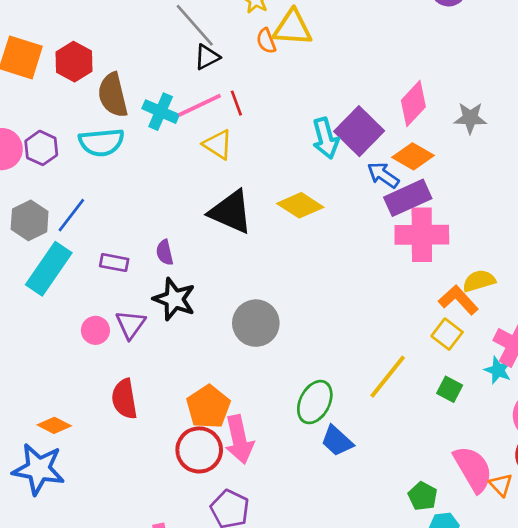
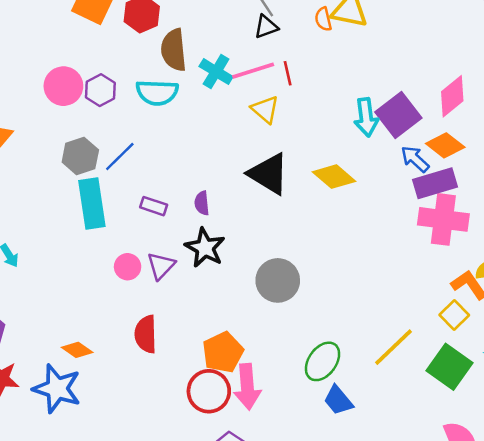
cyan rectangle: (49, 269) -> (92, 203), turned -51
green square: (450, 389) -> (450, 367), size x1.8

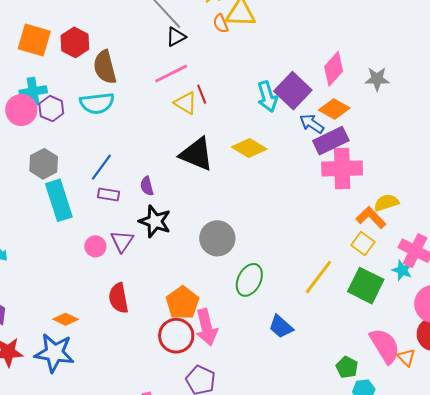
cyan cross: (216, 72) -> (33, 91), moved, turned -32
red line: (288, 73) -> (202, 94), moved
blue line: (120, 156) -> (101, 167), moved
green ellipse: (323, 361) -> (249, 280), moved

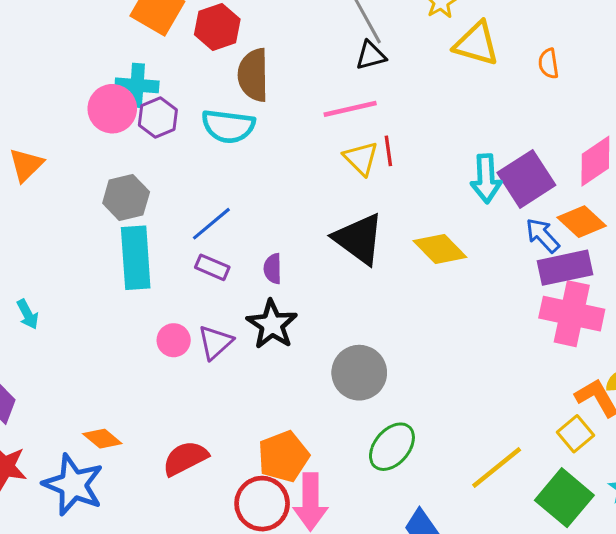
orange semicircle: (221, 23) -> (548, 64), moved
red semicircle: (119, 298) -> (185, 458), moved, turned 60

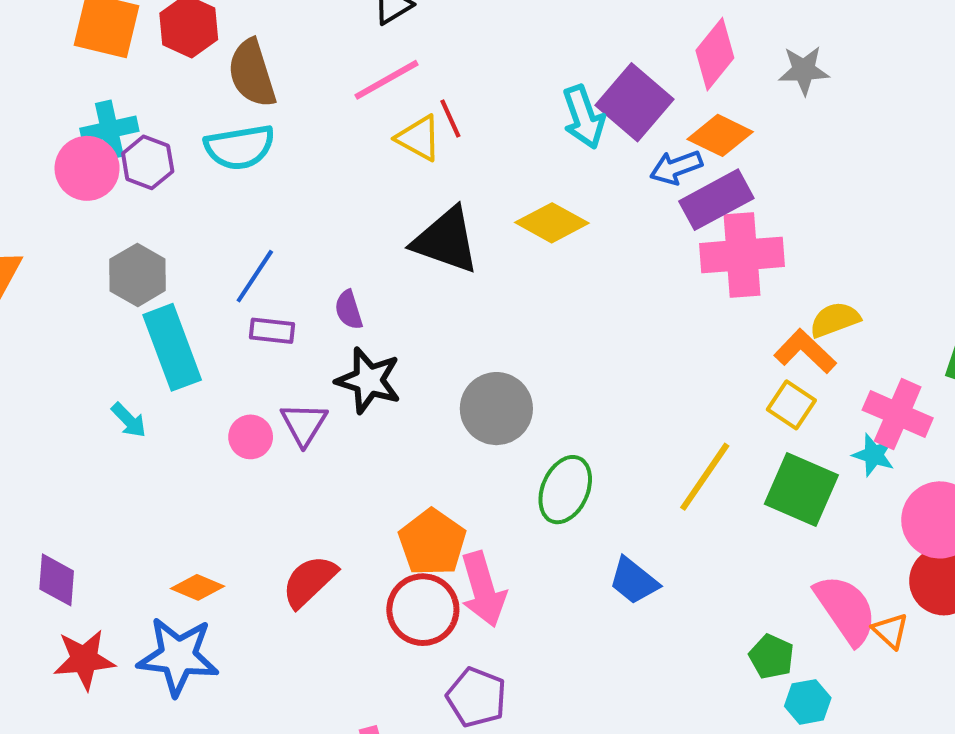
blue arrow: (543, 235) -> (676, 167), turned -51
cyan arrow: (28, 314) -> (129, 420), moved

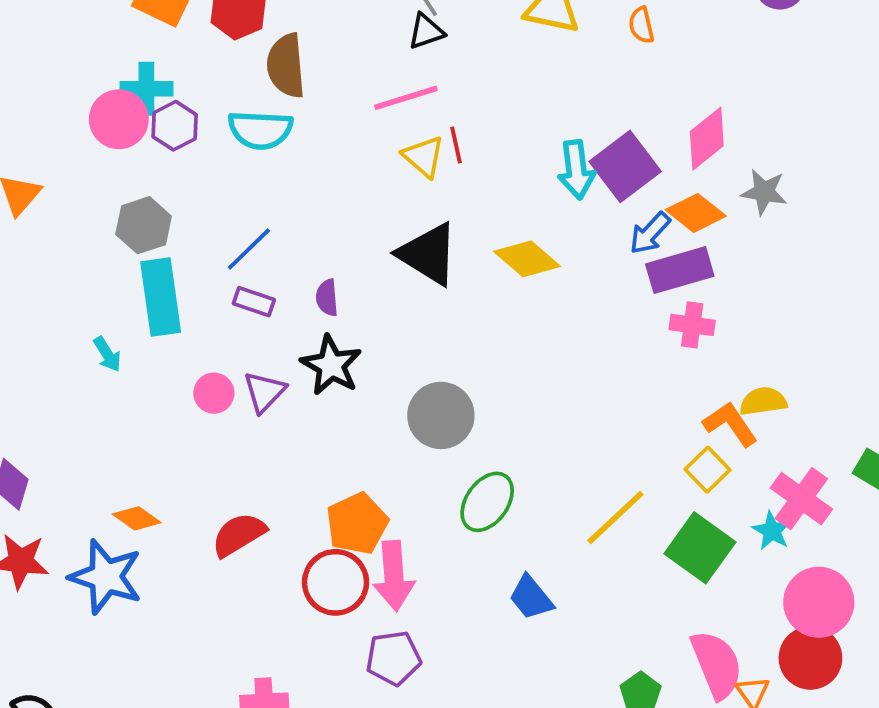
gray star: (804, 70) -> (764, 192), moved
blue arrow: (676, 167) -> (650, 233), turned -39
pink cross: (742, 255) -> (692, 325), size x0.6
purple pentagon: (476, 697) -> (393, 658), moved, turned 30

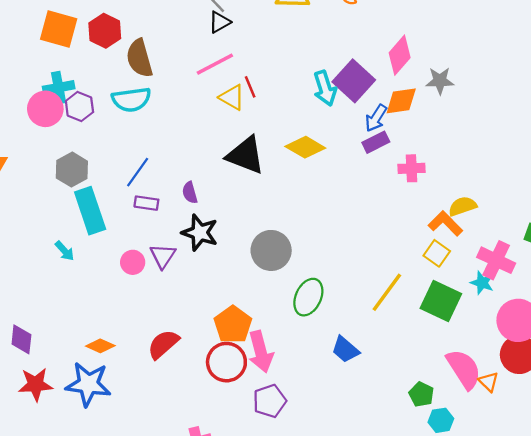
orange diamond: (696, 213) -> (401, 101), turned -36
purple rectangle: (680, 270) -> (376, 142), moved, size x0.7

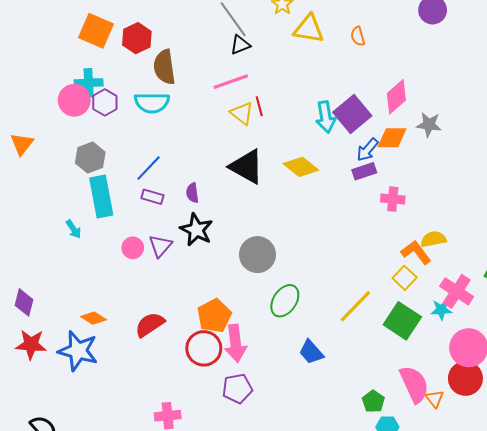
cyan star: (482, 283) -> (441, 310), turned -30

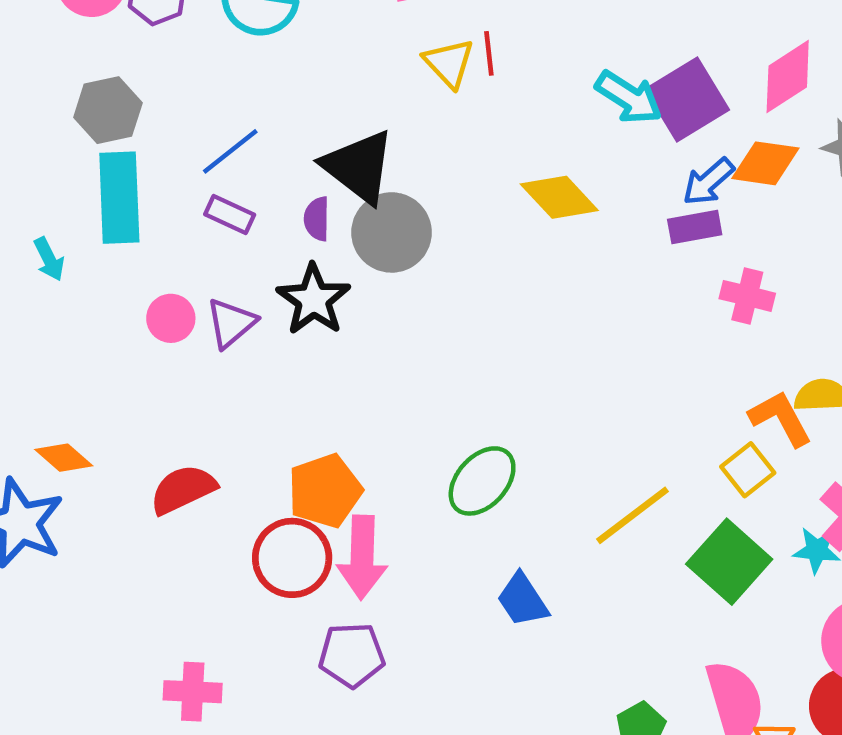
cyan arrow: (326, 117) -> (629, 97), turned -56
black triangle: (247, 167) -> (359, 167), moved
gray circle: (257, 255) -> (392, 232), moved

